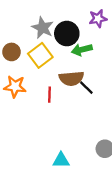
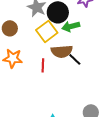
yellow square: (40, 55) -> (47, 31), moved

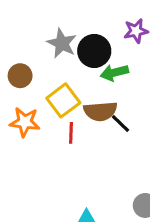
yellow square: (47, 31) -> (63, 100), moved

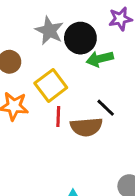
brown semicircle: (100, 111) -> (86, 127), moved

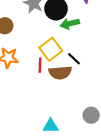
yellow square: (51, 85) -> (51, 49), moved

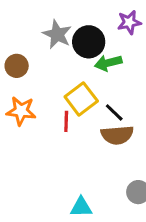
brown semicircle: (60, 73) -> (117, 135), moved

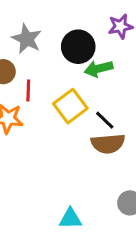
gray star: (57, 34) -> (27, 39), moved
red line: (66, 121) -> (28, 90), moved

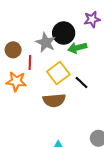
gray star: (27, 39) -> (46, 42), moved
brown semicircle: (108, 144) -> (54, 100), moved

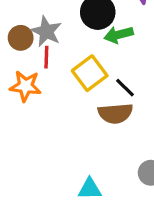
gray star: (46, 42) -> (46, 31), moved
brown semicircle: (54, 100) -> (115, 113), moved

